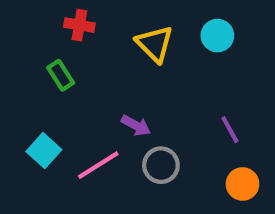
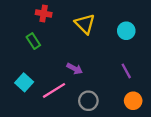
cyan circle: (217, 36) -> (126, 31), moved
gray circle: (161, 165) -> (88, 101), moved

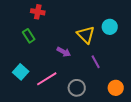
yellow triangle: (85, 24) -> (86, 35), moved
purple arrow: (75, 69) -> (64, 52), moved
purple line: (126, 71) -> (96, 62), moved

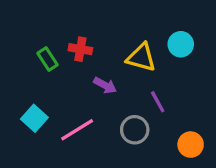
red cross: (38, 12) -> (80, 49), moved
yellow triangle: (86, 35) -> (141, 57), turned -30
gray circle: (77, 88) -> (135, 130), moved

